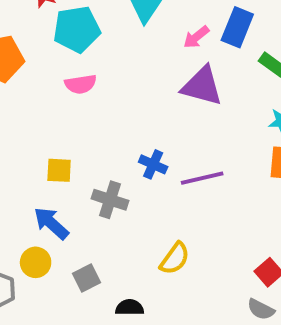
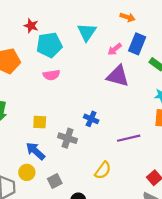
purple line: (202, 178) -> (129, 138), moved

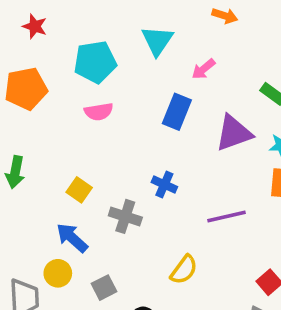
red star: (31, 26) -> (35, 26), moved
blue rectangle: (137, 44) -> (177, 112), moved
purple triangle: (118, 76) -> (234, 133), moved, turned -35
yellow square: (40, 122) -> (79, 190), turned 32

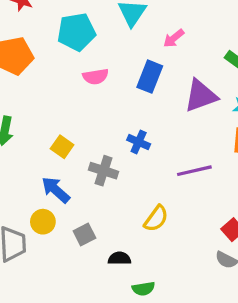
pink semicircle: (99, 112) -> (96, 77), moved

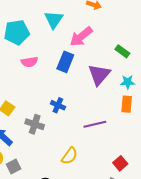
pink arrow: (174, 38) -> (81, 37), size x1.6
purple triangle: (201, 96) -> (99, 75), turned -30
gray square: (84, 234) -> (14, 166), moved

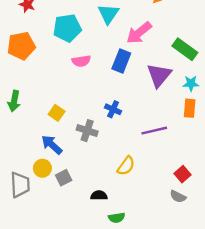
green rectangle: (122, 51) -> (185, 49), size x1.5

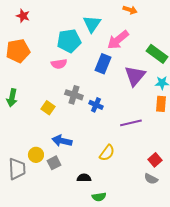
cyan pentagon: (67, 28) -> (69, 41), moved
pink semicircle: (81, 61) -> (59, 64), moved
gray cross: (87, 131) -> (74, 95), moved
blue arrow: (52, 145) -> (62, 141), moved, turned -30

